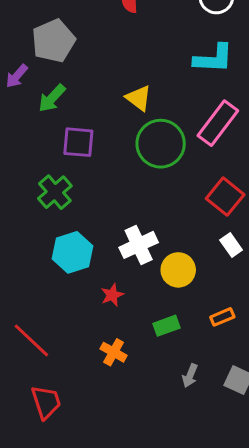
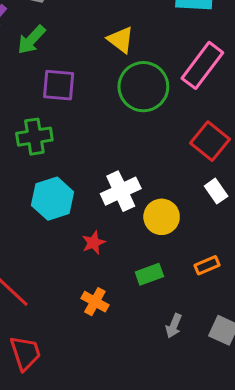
green cross: (55, 192) -> (34, 137), turned 32

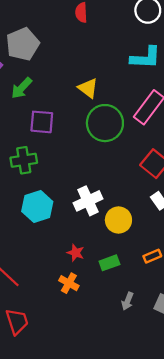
red star: (93, 243) -> (76, 253), moved, turned -30

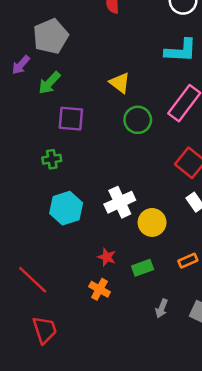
green circle: (105, 123) -> (138, 120), size x0.7
green cross: (24, 160) -> (52, 159), size x0.7

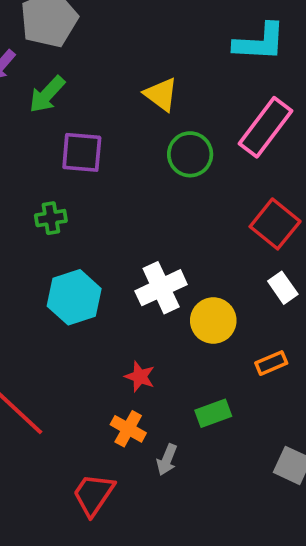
orange rectangle: (188, 261) -> (271, 363), moved
green rectangle: (143, 268) -> (213, 413), moved
gray arrow: (162, 308) -> (167, 460), moved
red trapezoid: (45, 330) -> (93, 494), moved, turned -128

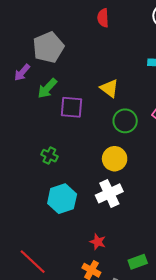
purple square: (82, 152) -> (71, 107), moved
green cross: (51, 218) -> (49, 156), turned 35
yellow circle: (213, 321) -> (115, 159), moved

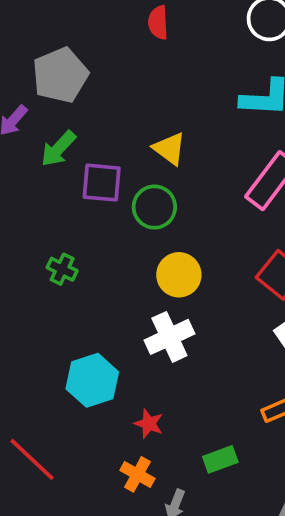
green circle: (125, 121) -> (154, 207), moved
cyan hexagon: (62, 199) -> (92, 380), moved

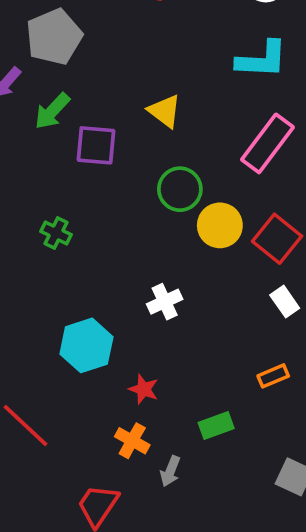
green circle: (154, 207) -> (180, 189), moved
yellow circle: (179, 275) -> (220, 225), moved
white cross: (169, 337) -> (165, 302), size x0.7

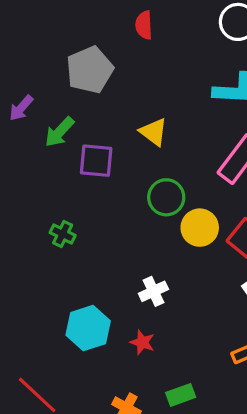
gray pentagon: (54, 37) -> (90, 70), moved
red star: (144, 389) -> (142, 342), moved
green rectangle: (216, 425) -> (181, 395), moved

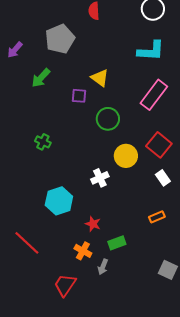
purple arrow: (21, 108) -> (15, 50), moved
purple square: (96, 161) -> (79, 96), moved, size x0.7
yellow circle: (200, 228) -> (126, 156), moved
red star: (142, 342) -> (93, 224), moved

